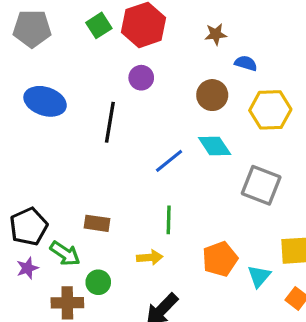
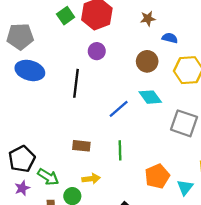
gray pentagon: (32, 29) -> (20, 36), moved
brown rectangle: (97, 223) -> (81, 146), moved
yellow arrow: (150, 257) -> (91, 179), moved

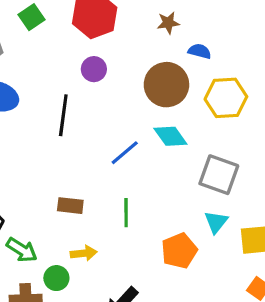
green square: (66, 16) -> (31, 17), moved
brown circle: (147, 61) -> (166, 85), size x1.4
cyan triangle: (185, 187) -> (216, 222), moved

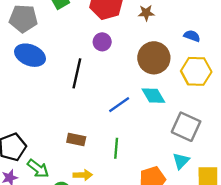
brown star: (168, 23) -> (146, 13), moved
blue semicircle: (200, 51) -> (192, 36), moved

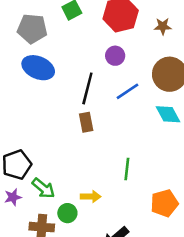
blue line: (119, 105) -> (128, 91), moved
brown rectangle: (76, 139) -> (86, 122), moved, turned 66

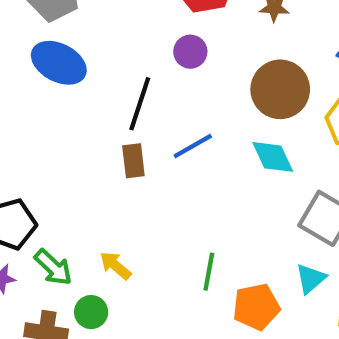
blue line: (128, 91) -> (193, 146), moved
green line: (127, 169) -> (209, 272), moved
yellow arrow: (91, 196) -> (115, 266), moved, turned -144

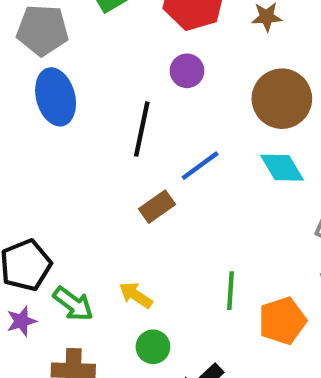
blue ellipse: (59, 63) -> (56, 97), turned 54
brown rectangle: (133, 161) -> (157, 207), moved, turned 68
green circle: (91, 312) -> (153, 347), moved

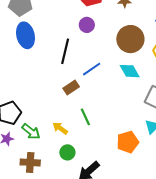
green line: (230, 291) -> (85, 117), moved, turned -30

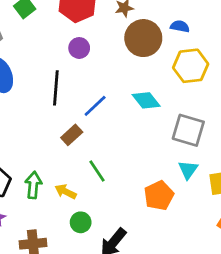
brown circle: (130, 39) -> (143, 38), moved
green arrow: (31, 131) -> (33, 185), moved, turned -114

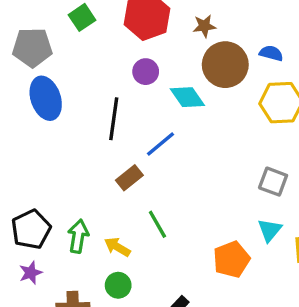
cyan diamond: (146, 100) -> (187, 97), moved
gray square: (188, 130) -> (273, 182), size x0.7
green circle: (81, 222) -> (118, 285), moved

